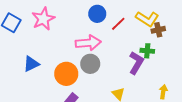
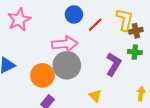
yellow L-shape: (147, 19) -> (125, 20), turned -110
green cross: (147, 51) -> (135, 52), moved
gray circle: (90, 64) -> (67, 65), size x1.4

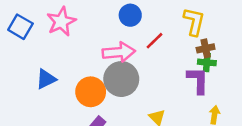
red line: (95, 25) -> (154, 41), moved
brown cross: (136, 31) -> (206, 48), moved
purple L-shape: (114, 64) -> (198, 80), moved, turned -30

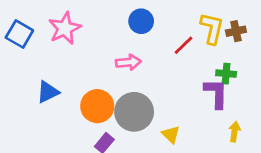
red line: (154, 41) -> (184, 45), moved
brown cross: (206, 48) -> (236, 31), moved
pink arrow: (119, 52) -> (128, 62), size x0.7
gray circle: (121, 79) -> (134, 112), moved

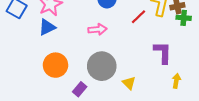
green cross: (226, 74) -> (184, 18), moved
blue triangle: (48, 92) -> (47, 27), moved
orange circle: (97, 106) -> (56, 65), moved

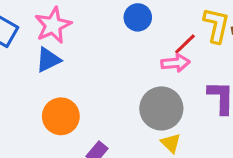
pink arrow: (98, 29) -> (175, 63), moved
gray circle: (102, 66) -> (161, 108), moved

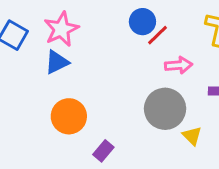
red line: (185, 44) -> (158, 35), moved
yellow triangle: (171, 143) -> (192, 136), moved

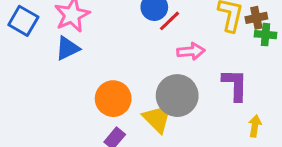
orange circle: (69, 116) -> (113, 99), moved
yellow triangle: (192, 136) -> (157, 118), moved, size x1.5

